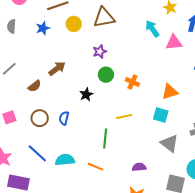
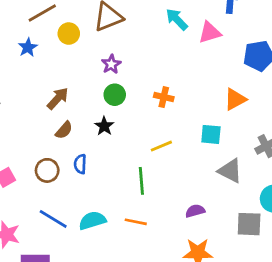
green circle: (106, 75) -> (115, 95), moved
brown semicircle: (35, 86) -> (64, 130), moved
orange triangle: (170, 92) -> (235, 99), moved

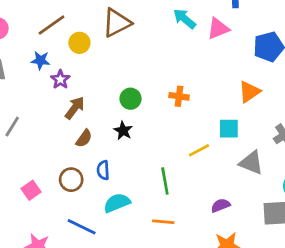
blue star: (28, 47) -> (40, 60), turned -30
purple star: (111, 64) -> (60, 79), moved
yellow line: (161, 146) -> (199, 150), moved
cyan semicircle: (92, 220) -> (117, 203), moved

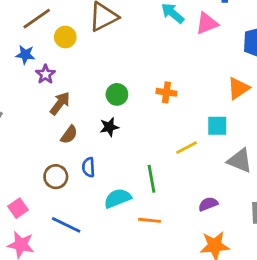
black star: (123, 131) -> (109, 127), turned 30
pink square: (31, 190) -> (18, 208), moved
cyan semicircle: (117, 203) -> (118, 198), moved

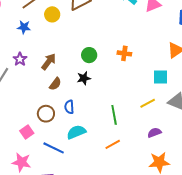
purple star: (45, 74) -> (20, 59), moved
yellow line: (187, 148) -> (148, 103), moved
cyan semicircle: (118, 198) -> (76, 132), moved
pink square: (18, 208) -> (27, 132), moved
orange line: (149, 220) -> (113, 144), turned -35

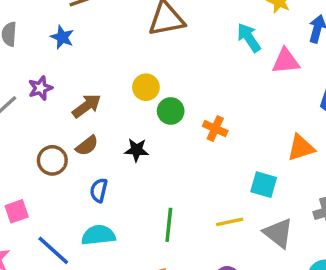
yellow circle: (52, 14) -> (146, 87), moved
green circle: (89, 55) -> (171, 111), moved
brown circle: (46, 114) -> (52, 160), moved

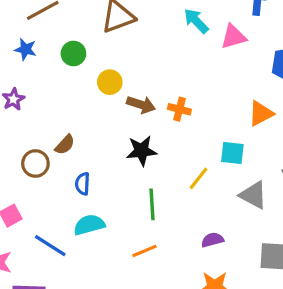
brown arrow: (87, 106) -> (141, 105), moved, turned 64
green circle: (171, 111) -> (73, 54), moved
black star: (137, 150) -> (142, 151), moved, size x1.4
yellow line: (230, 222) -> (199, 178), moved, turned -30

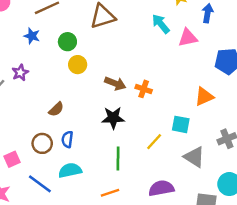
yellow circle: (110, 82) -> (78, 65), moved
brown circle: (35, 164) -> (42, 143), moved
purple semicircle: (212, 240) -> (161, 188), size x1.5

